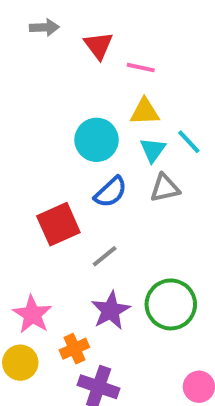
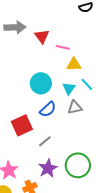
gray arrow: (44, 27) -> (15, 27), size x1.5
yellow triangle: (145, 112) -> (74, 64), moved

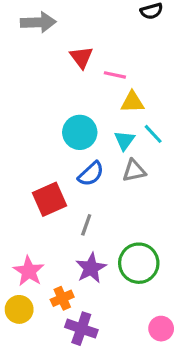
gray arrow: (15, 27) -> (38, 22), moved
gray line: (45, 141) -> (86, 225), turned -32

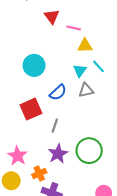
cyan circle: (80, 132) -> (34, 65), moved

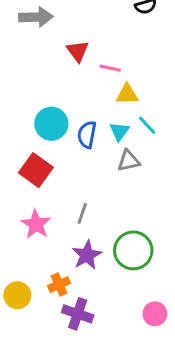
blue semicircle: (58, 92) -> (87, 135), moved, turned 144
red square: (31, 109) -> (36, 170), moved, turned -30
pink star: (17, 156) -> (36, 224), moved

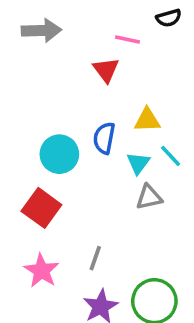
red triangle: (78, 51) -> (106, 70), moved
pink line: (110, 68) -> (127, 39), moved
blue semicircle: (87, 135) -> (104, 138), moved

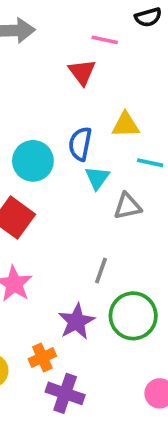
cyan line: (171, 156) -> (150, 163), turned -35
cyan triangle: (138, 163) -> (97, 178), moved
gray line: (95, 258) -> (101, 271), moved

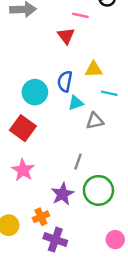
cyan triangle: (97, 178) -> (76, 103), turned 35

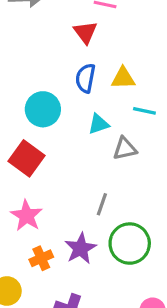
blue semicircle: (65, 81) -> (85, 78), moved
orange cross: (41, 217) -> (41, 258), moved

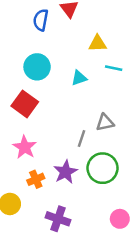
blue semicircle: (85, 78) -> (41, 20), moved
gray triangle: (125, 149) -> (105, 122), moved

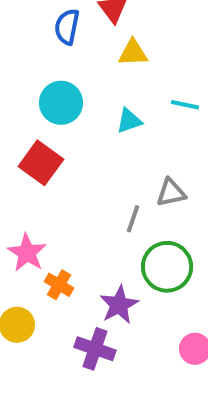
yellow triangle: (98, 43) -> (133, 53), moved
pink star: (25, 147) -> (27, 253), moved
purple star: (65, 172) -> (119, 305), moved
orange cross: (36, 179) -> (59, 285), turned -35

